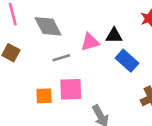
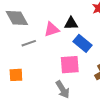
pink square: (71, 89) -> (70, 65), moved

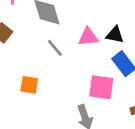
gray line: (29, 43) -> (55, 48), turned 56

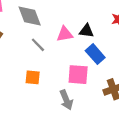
orange square: (29, 85) -> (33, 77), moved

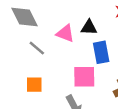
pink triangle: (65, 34) -> (65, 33), turned 36
blue rectangle: (95, 54) -> (101, 52), turned 36

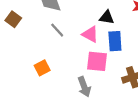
pink triangle: (65, 33) -> (90, 34), moved
orange square: (34, 85) -> (42, 68), moved, turned -35

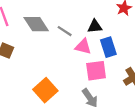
gray line: (57, 30) -> (65, 31), moved
orange square: (42, 68) -> (45, 90), size x1.5

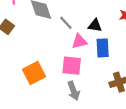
pink triangle: (83, 46) -> (79, 41), turned -42
pink square: (96, 71) -> (72, 66), moved

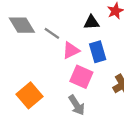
black triangle: (95, 25) -> (91, 22), moved
pink square: (72, 66) -> (81, 77), moved, turned 30

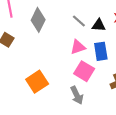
gray diamond: (22, 25) -> (38, 20), turned 50
gray line: (52, 33) -> (79, 21), moved

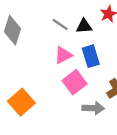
pink square: (84, 71) -> (75, 82), turned 30
gray arrow: (77, 95) -> (93, 108), moved, turned -54

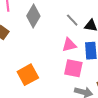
pink square: (75, 82) -> (73, 68), turned 36

